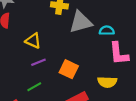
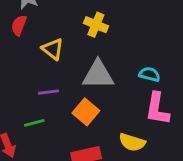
gray triangle: (81, 22) -> (98, 75), moved
yellow triangle: (33, 41) -> (53, 49), moved

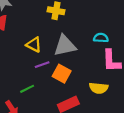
yellow triangle: (53, 49) -> (34, 45), moved
purple line: (48, 92) -> (42, 65), moved

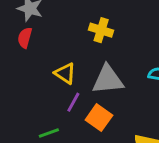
purple line: (42, 65) -> (73, 102), turned -48

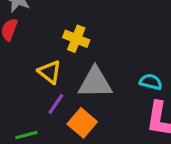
yellow cross: (101, 30) -> (76, 39), moved

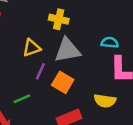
yellow cross: (76, 39) -> (59, 19), moved
yellow triangle: (50, 72) -> (32, 48), turned -48

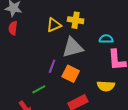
yellow cross: (59, 19) -> (76, 20), moved
yellow triangle: (32, 48) -> (54, 25), moved

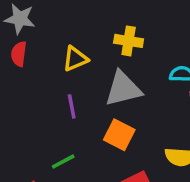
yellow triangle: (54, 25) -> (75, 59), moved
purple line: (52, 66) -> (72, 106), moved, turned -32

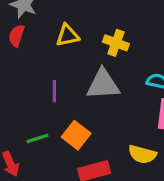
yellow triangle: (75, 59) -> (67, 35), moved
orange square: (119, 135) -> (76, 135), moved

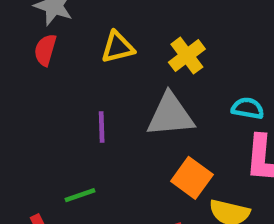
yellow cross: (116, 43) -> (187, 56), turned 35
orange square: (76, 135) -> (192, 178), moved

